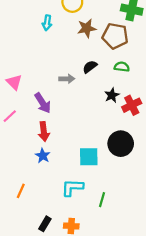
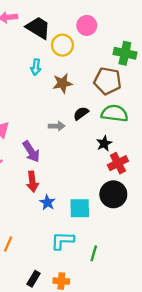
brown star: (87, 28) -> (62, 83), moved
green semicircle: (122, 67) -> (115, 113), size x1.6
red cross: (132, 105) -> (118, 163), moved
blue star: (43, 156) -> (47, 202), moved

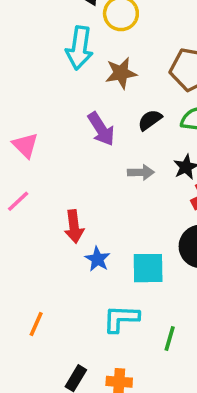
cyan arrow: (36, 67) -> (79, 48), size x1.6
gray arrow: (57, 126) -> (141, 172), moved
purple arrow: (31, 152) -> (101, 129), moved

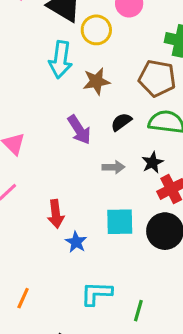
cyan square: (148, 268) -> (120, 222), moved

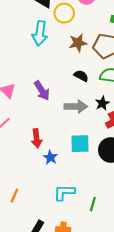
brown star: (96, 81) -> (78, 43), moved
black semicircle: (121, 122) -> (81, 76), turned 64
purple arrow: (79, 130) -> (42, 91), moved
gray arrow: (113, 167) -> (76, 107), size x1.5

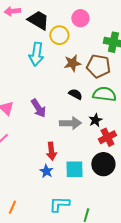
red arrow: (37, 138) -> (51, 151), moved
cyan square: (80, 144) -> (74, 169), moved

